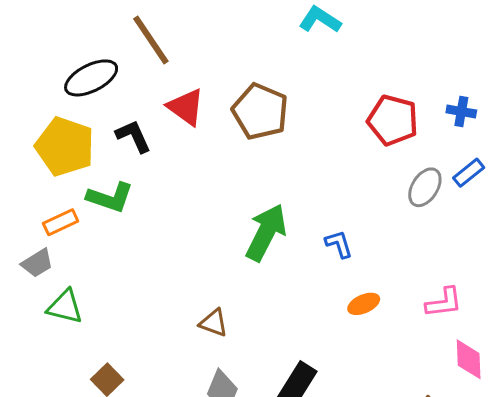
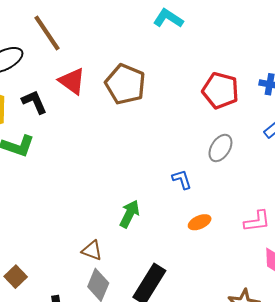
gray ellipse: (425, 187) -> (220, 148), moved
green arrow: (266, 232) -> (130, 214), moved, size x0.7
brown triangle: (214, 323) -> (92, 250), moved

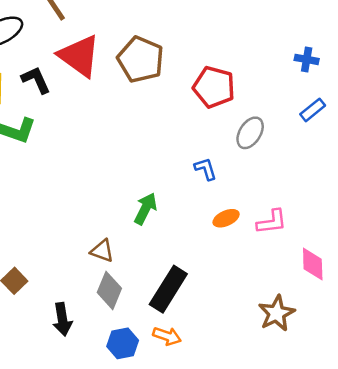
red triangle: (72, 81) -> (79, 56), size x1.4
red pentagon: (220, 90) -> (214, 87), moved
pink L-shape: (257, 221) -> (272, 222), moved

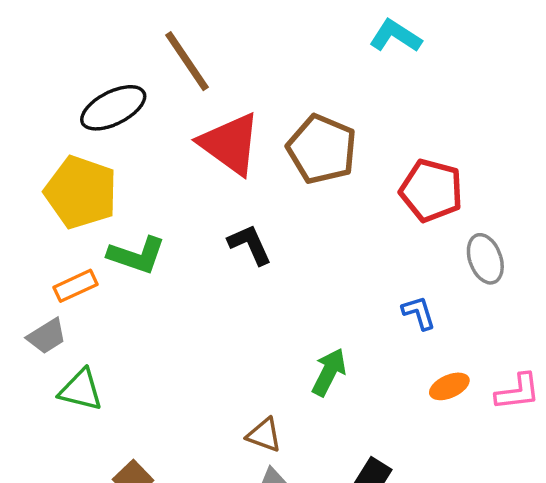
black L-shape: (36, 80) -> (250, 244), moved
gray ellipse: (250, 133) -> (485, 259), turned -52

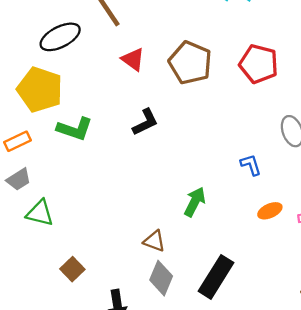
red triangle: (230, 144) -> (133, 59), size x0.6
red pentagon: (431, 191) -> (259, 64), moved
black L-shape: (250, 244) -> (145, 122), turned 88
orange rectangle: (75, 286) -> (17, 141), moved

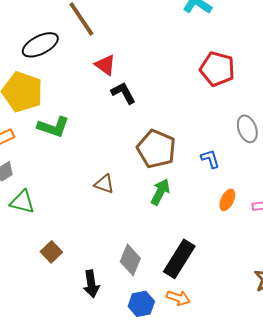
brown pentagon: (190, 63) -> (156, 149), moved
black L-shape: (145, 122) -> (123, 93), moved, turned -92
orange ellipse: (270, 211) -> (227, 200), turned -40
brown triangle: (154, 241) -> (104, 184), moved

